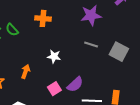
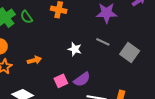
white star: (54, 56) -> (75, 49), moved
orange arrow: (26, 72) -> (34, 60), turned 48

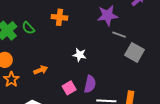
gray line: (103, 42) -> (119, 35), moved
purple semicircle: (82, 79) -> (90, 84), turned -36

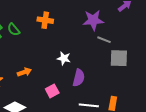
gray square: (135, 52) -> (119, 58), turned -30
purple semicircle: (90, 84) -> (79, 78), moved

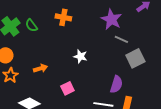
purple star: (93, 20) -> (111, 19), turned 30
gray square: (119, 58) -> (135, 58), turned -30
purple semicircle: (79, 78) -> (116, 84), moved

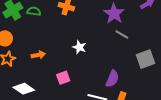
green semicircle: (31, 25) -> (34, 11), turned 128
gray square: (135, 58) -> (145, 59), moved

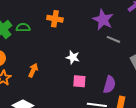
orange arrow: (38, 55) -> (33, 70), turned -48
pink square: (63, 78) -> (79, 81), moved, turned 32

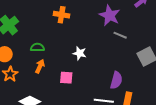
green semicircle: (23, 28) -> (37, 47), moved
pink square: (79, 81) -> (66, 78), moved

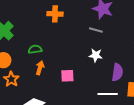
gray line: (120, 35) -> (96, 30), moved
white star: (80, 53) -> (96, 55), moved

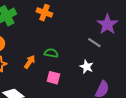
orange cross: (55, 14) -> (44, 13), moved
green semicircle: (35, 49) -> (51, 53), moved

